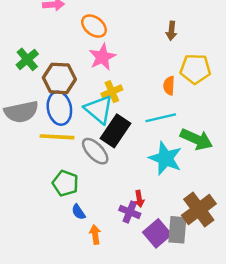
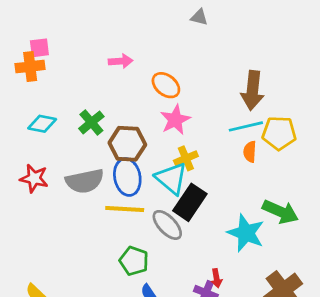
brown arrow: (171, 31) -> (252, 90), size x1.8
cyan line: (161, 118) -> (246, 126), moved

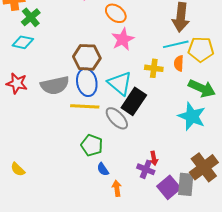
green cross: (91, 122) -> (31, 17), moved
yellow cross: (186, 158) -> (154, 68), moved, turned 30
green arrow: (280, 212) -> (202, 88), moved
cyan star: (246, 233) -> (192, 116), moved

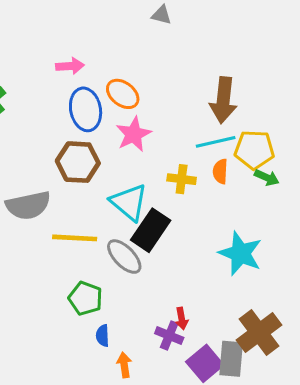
blue ellipse: (87, 82) -> (86, 109), moved
green arrow: (202, 88) -> (267, 178), moved, size x0.6
blue semicircle: (103, 169) -> (103, 336), turned 32

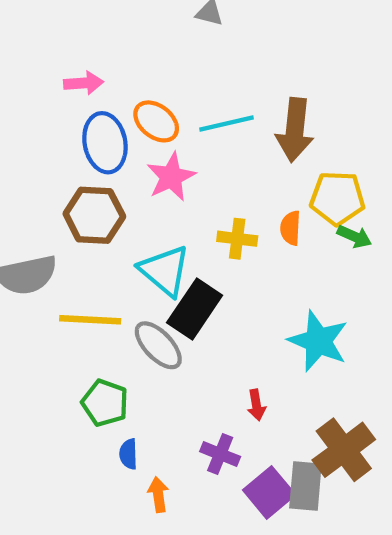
cyan line: (216, 142) -> (227, 124), moved
red arrow: (182, 319) -> (256, 405), moved

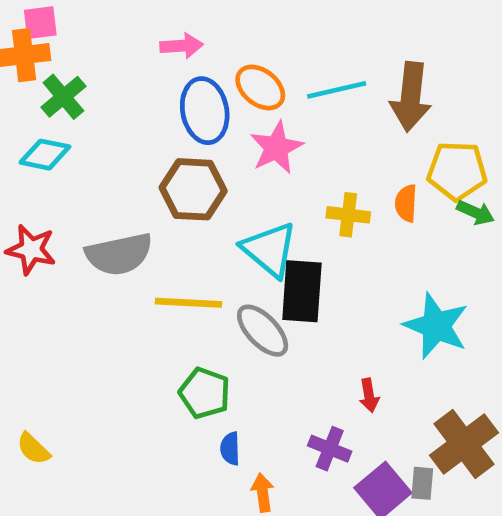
black rectangle: (195, 309) -> (302, 291), turned -30
gray rectangle: (305, 486) -> (422, 483), size x0.6

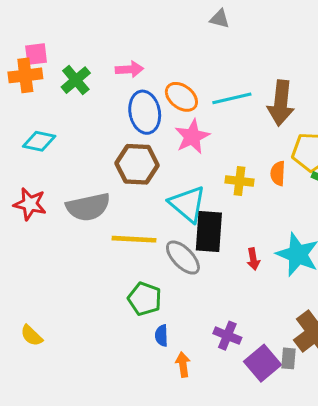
green cross: (63, 97) -> (76, 80), moved
red arrow: (369, 395) -> (253, 259), moved

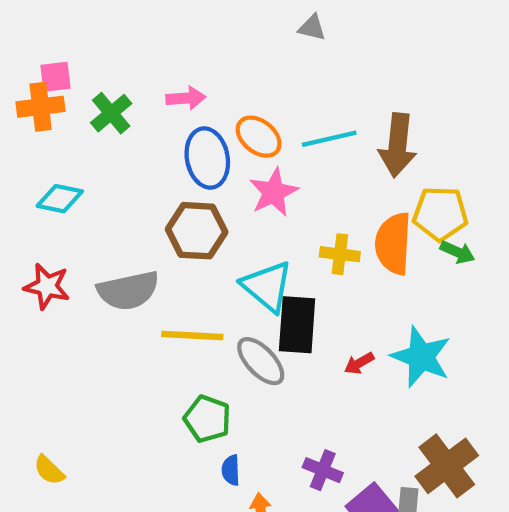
orange semicircle: (278, 173) -> (393, 244), size x1.8
red arrow: (253, 259) -> (359, 363), turned 70

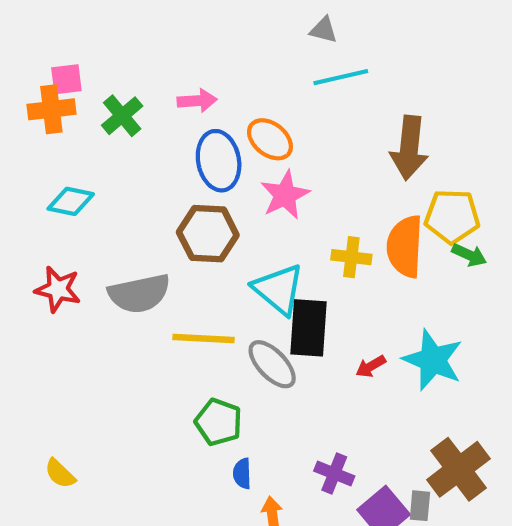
cyan line: (329, 139) -> (341, 77), moved

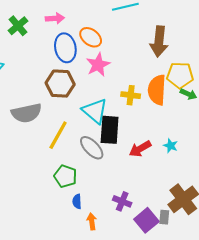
yellow line: (204, 339) -> (58, 135), turned -64
cyan star: (433, 360) -> (171, 146), size x0.5
red arrow: (371, 366) -> (140, 149), size x1.5

